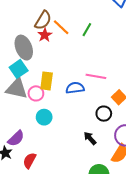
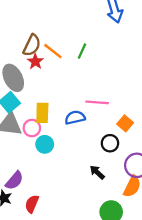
cyan circle: (44, 117) -> (45, 144), moved

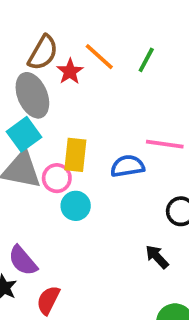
brown semicircle: (32, 45) -> (43, 53), moved
purple semicircle: (14, 180) -> (23, 261), turned 96

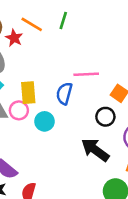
blue semicircle: (127, 166) -> (64, 93), turned -55
cyan circle: (76, 206) -> (45, 121), moved
black arrow: (157, 257) -> (95, 150), size x1.6

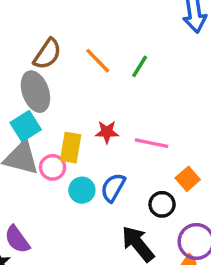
red star: (14, 38) -> (107, 132), moved, turned 30
blue semicircle: (64, 93) -> (113, 187), moved

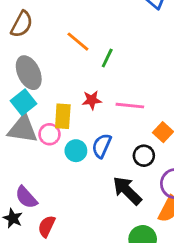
brown semicircle: (47, 54) -> (22, 24), moved
green line: (140, 66) -> (107, 58), moved

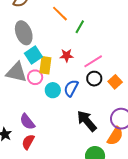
cyan square: (24, 102) -> (33, 55), moved
pink line: (130, 106) -> (93, 61), turned -42
black circle: (144, 156) -> (94, 79), moved
purple semicircle: (26, 197) -> (27, 122), moved

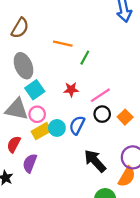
orange line: (60, 14) -> (63, 44), turned -30
yellow rectangle: (45, 65) -> (41, 131), moved, turned 54
purple semicircle: (27, 122) -> (30, 163), turned 60
red semicircle: (28, 142) -> (14, 144), moved

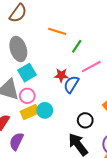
pink line: (100, 95) -> (91, 67), moved
black circle: (102, 114) -> (85, 120), moved
blue semicircle: (77, 125) -> (71, 84), moved

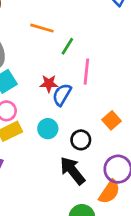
pink line: (91, 67) -> (86, 72), turned -54
cyan circle: (45, 110) -> (48, 129), moved

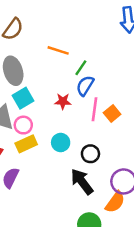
pink line: (86, 72) -> (94, 109), moved
blue semicircle: (62, 95) -> (85, 86), moved
orange square: (111, 120) -> (112, 114), moved

